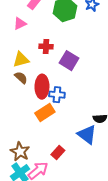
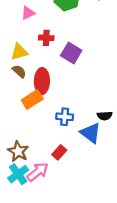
pink triangle: (20, 24) -> (28, 13), moved
blue cross: (57, 95) -> (65, 117), moved
orange rectangle: (45, 113) -> (32, 99), moved

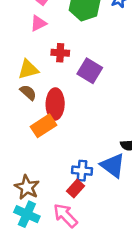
blue cross: (65, 117) -> (82, 171), moved
pink arrow: (38, 172) -> (65, 215), moved, turned -95
cyan cross: (18, 174) -> (27, 214), turned -30

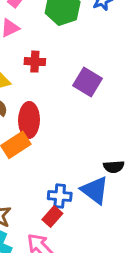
purple square: (90, 71) -> (87, 82), moved

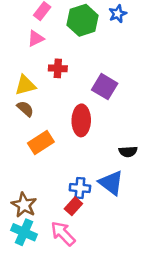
red ellipse: (29, 120) -> (81, 120), moved
black semicircle: (114, 167) -> (128, 152), moved

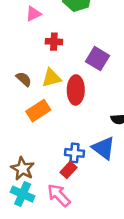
yellow triangle: (25, 85) -> (52, 78), moved

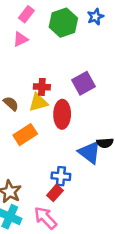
red cross: (54, 42) -> (42, 87), moved
purple square: (98, 59) -> (84, 83), turned 30
blue triangle: (104, 148) -> (89, 152), moved

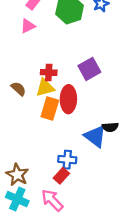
orange rectangle: (25, 135) -> (50, 108), moved, turned -40

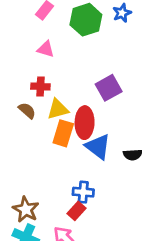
pink triangle: (28, 26) -> (46, 49), moved, turned 42
red cross: (49, 72) -> (40, 86), moved
blue triangle: (95, 136) -> (98, 147), moved

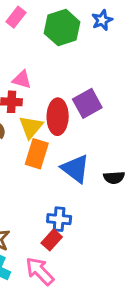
pink triangle: (46, 49) -> (22, 80), moved
yellow triangle: (58, 109) -> (31, 127), turned -35
red ellipse: (85, 123) -> (58, 117), moved

